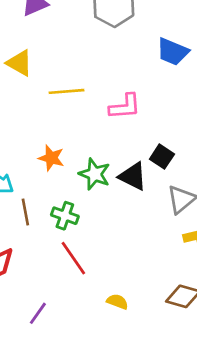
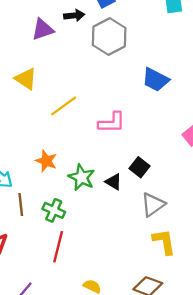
yellow line: (67, 91) -> (64, 106), turned -36
black triangle: (133, 176) -> (114, 182), size x0.7
red line: (73, 258) -> (58, 247), turned 44

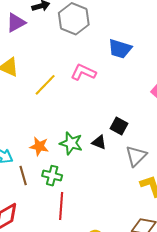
pink L-shape: (112, 123) -> (83, 72), moved, turned -145
orange star: (46, 161) -> (39, 146), moved

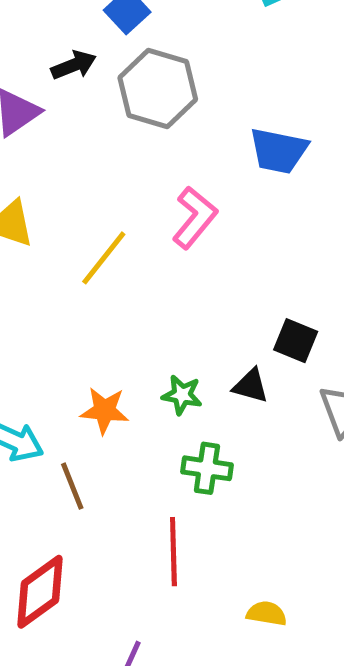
pink L-shape: (83, 72) -> (195, 217), turned 110
green star: (71, 143) -> (182, 395), size x0.7
green cross: (52, 176) -> (207, 468), moved

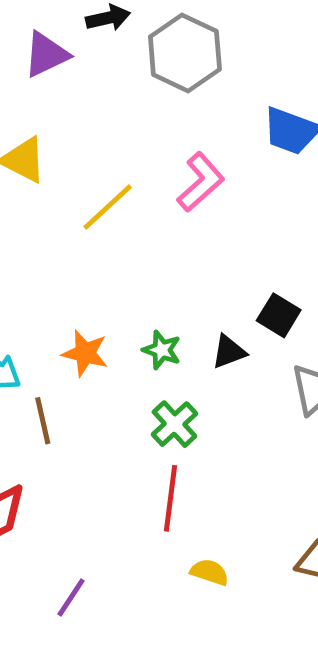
black triangle: (251, 386) -> (229, 352), turned -45
green cross: (207, 468) -> (174, 424), turned 30
red line: (173, 552) -> (170, 498), moved

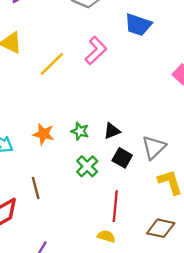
black square: (279, 315) -> (122, 158), moved
brown line: (43, 421) -> (36, 188), moved
red line: (170, 498) -> (115, 206), moved

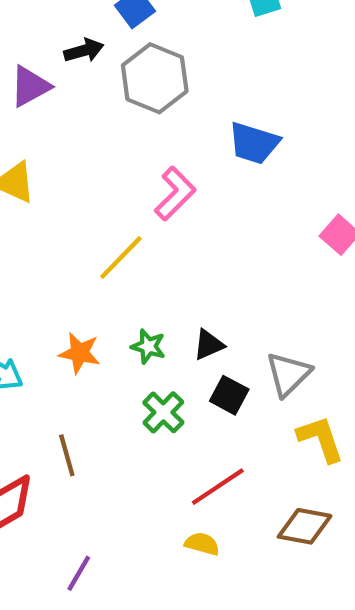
yellow line: (52, 64) -> (121, 258), moved
red line: (115, 206) -> (218, 487), turned 52

